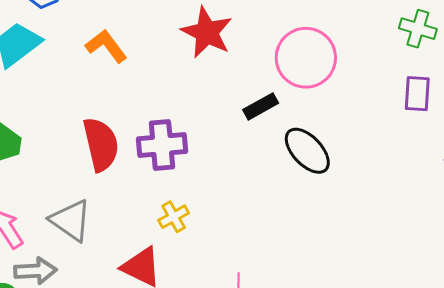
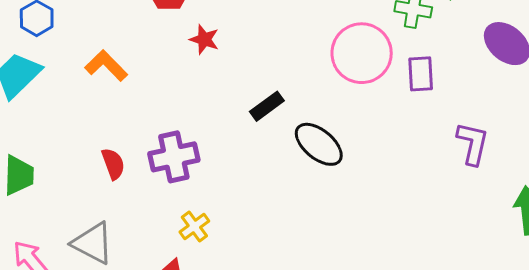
red star: (207, 32) -> (204, 39), size x0.6
pink circle: (306, 58) -> (362, 53), moved
red semicircle: (101, 144) -> (113, 164), size x0.6

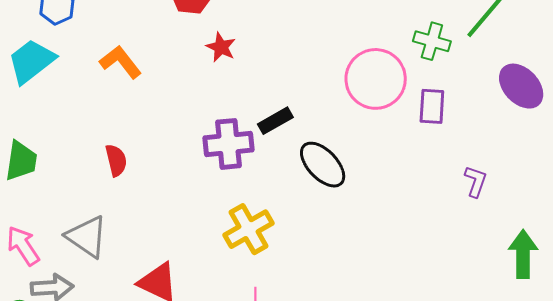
purple L-shape: (473, 143) -> (476, 181), size x0.7
purple cross: (174, 157) -> (229, 144), moved
yellow cross: (194, 227) -> (249, 229), moved, size x1.6

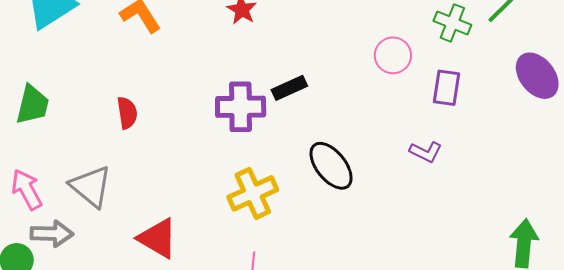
pink circle: (376, 79) -> (393, 55), size x0.6
black ellipse: (323, 165) -> (331, 166), moved
purple L-shape: (476, 181) -> (426, 152), moved, turned 92

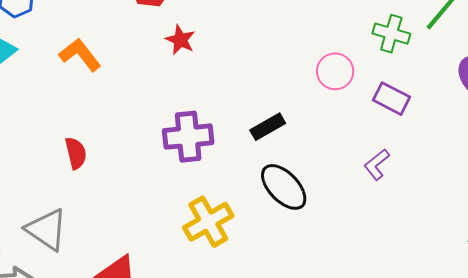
black rectangle: (289, 88) -> (268, 127), moved
purple rectangle: (447, 88) -> (392, 99), turned -66
purple L-shape: (426, 152) -> (377, 164), turned 120

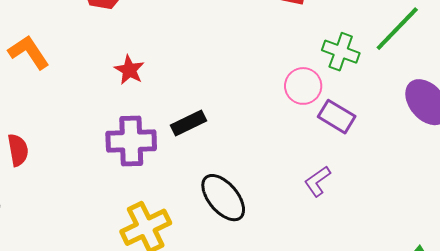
red star: (180, 40) -> (129, 70), moved
pink circle: (335, 71) -> (303, 86), moved
black rectangle: (268, 127) -> (188, 123), moved

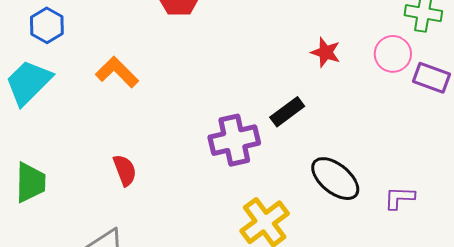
red star: (129, 70) -> (326, 52), moved
purple L-shape: (317, 181) -> (399, 198), moved, turned 48

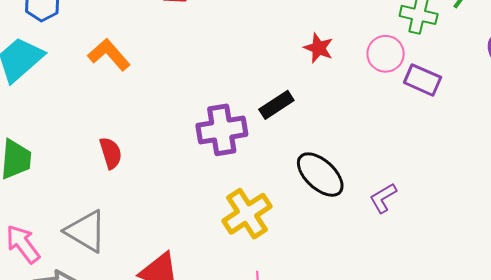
purple L-shape: (399, 198) -> (383, 198), turned -36

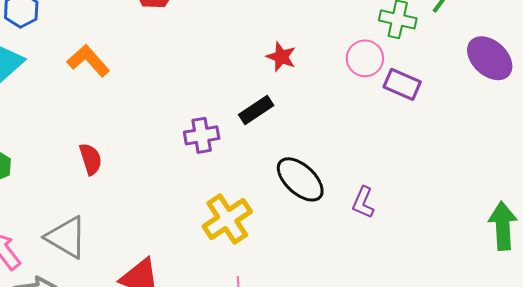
red star: (319, 48) -> (281, 57), moved
purple cross: (222, 130) -> (202, 135), size x0.7
purple L-shape: (383, 198) -> (363, 202), turned -36

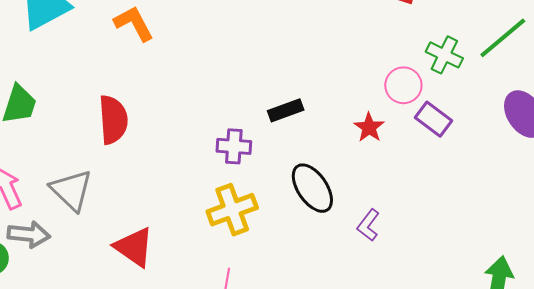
red star: (281, 57) -> (369, 127), moved
purple cross: (202, 135) -> (234, 146), moved
red semicircle: (91, 159) -> (113, 120), size x1.5

